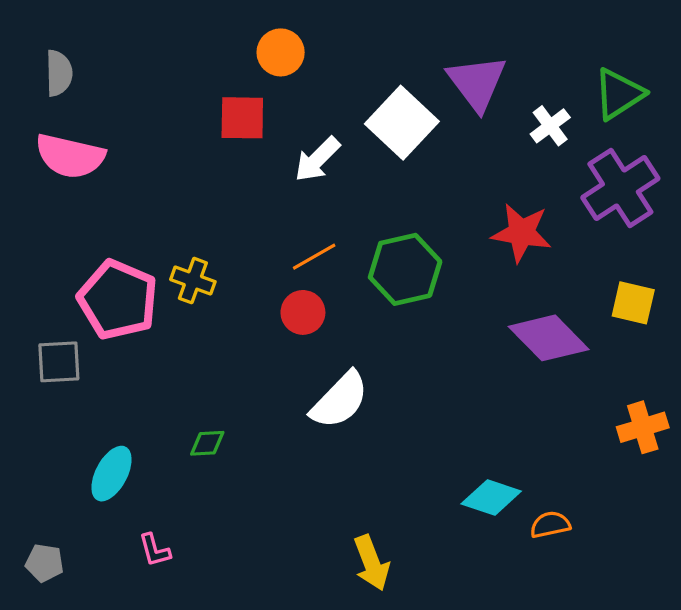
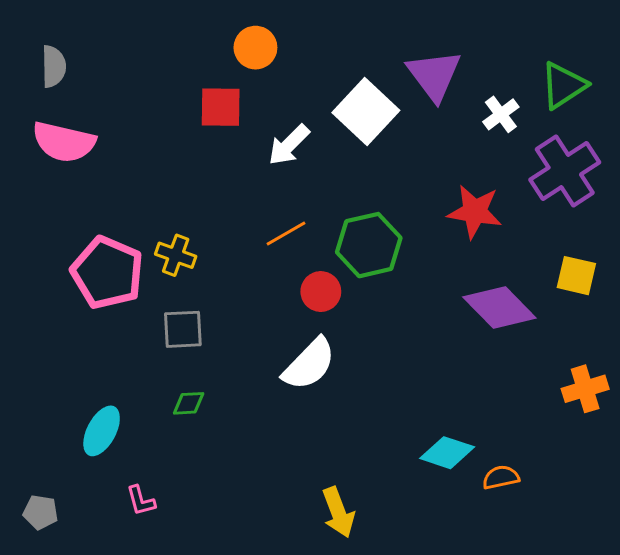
red circle: (303, 312) -> (321, 292), moved
gray square: (59, 362) -> (183, 329), moved

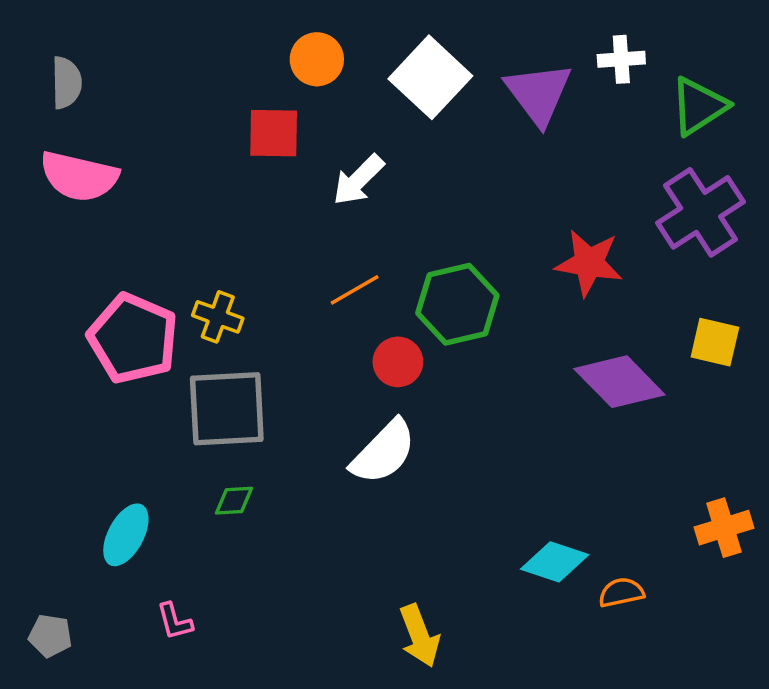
white square: (366, 111) -> (430, 77), moved
white cross: (501, 114) -> (621, 59), moved, turned 33
gray square: (183, 329) -> (227, 409), size x1.6
orange cross: (585, 389) -> (724, 528), moved

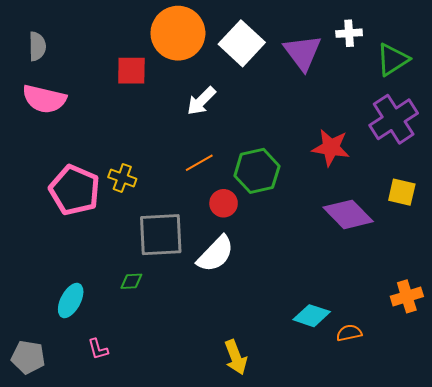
orange circle: (317, 59) -> (178, 33), size x1.8
red square: (274, 133) -> (131, 71), moved
gray square: (227, 409) -> (161, 235), moved
gray pentagon: (50, 636) -> (28, 357), size x1.4

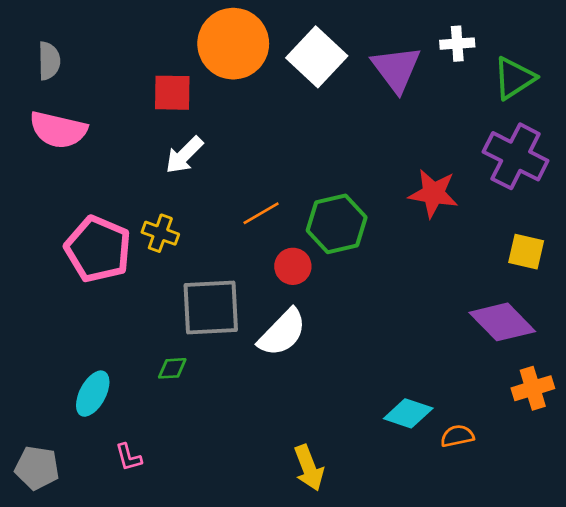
white arrow: (201, 101) -> (184, 155), moved
purple cross: (394, 119) -> (516, 156), turned -30
purple diamond: (348, 214) -> (502, 322), moved

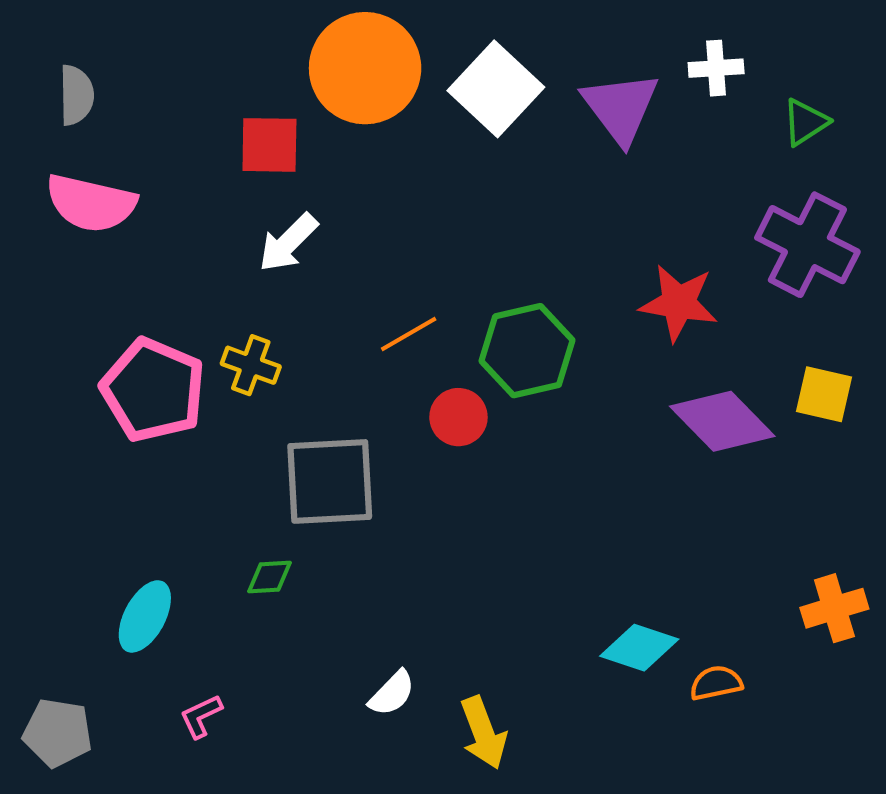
green triangle: (514, 78) -> (805, 122), size x0.7
purple diamond: (502, 322) -> (722, 421), moved
white semicircle: (282, 333) -> (392, 693), moved, size x0.6
pink L-shape: (129, 457) -> (201, 716), turned 80

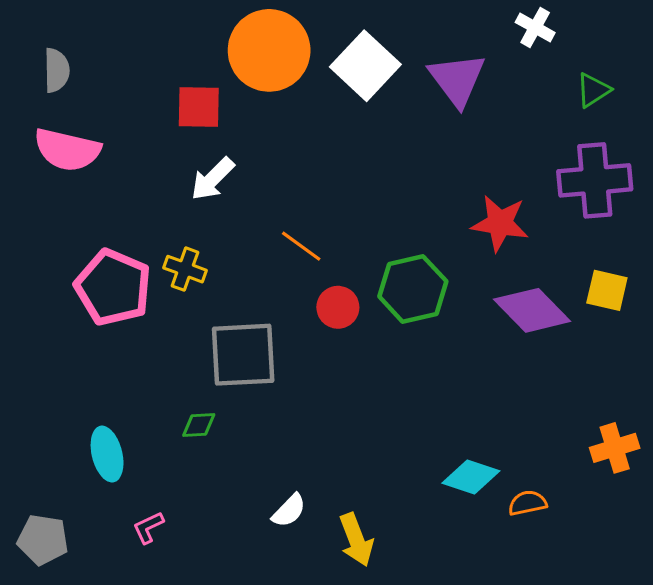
white cross: (716, 68) -> (535, 27), moved, turned 33
purple cross: (807, 245) -> (595, 180), turned -32
orange line: (409, 334) -> (301, 246), turned 66
green hexagon: (527, 351) -> (413, 289), moved
cyan ellipse: (145, 616) -> (107, 454), turned -42

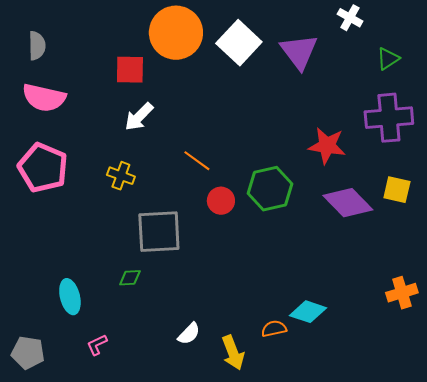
pink pentagon: (113, 287) -> (43, 168), moved
orange semicircle: (527, 503) -> (274, 329), moved

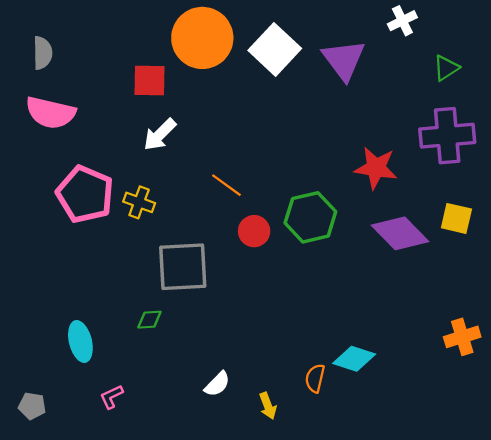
white cross: (350, 18) -> (402, 21), turned 35
pink pentagon: (43, 168) -> (85, 194), moved
orange semicircle: (274, 329) -> (315, 378), turned -65
gray pentagon: (28, 353) -> (32, 406), size x0.7
yellow arrow: (233, 353) -> (268, 406), size x0.7

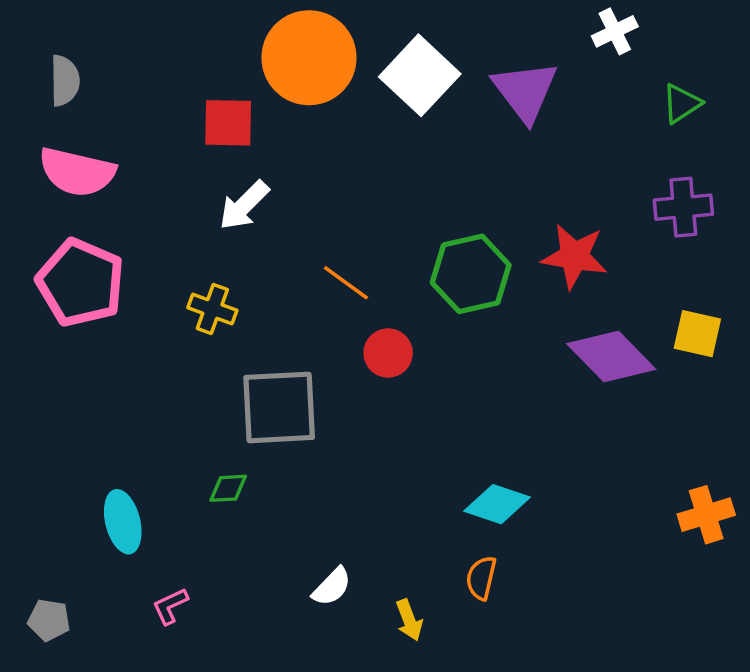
purple cross: (447, 136) -> (683, 207), size x0.7
pink pentagon: (85, 194) -> (81, 283), moved
green hexagon: (310, 217) -> (471, 274), moved
cyan diamond: (354, 359) -> (497, 504), moved

